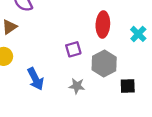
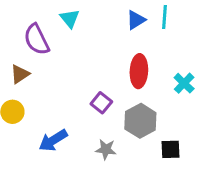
purple square: (73, 49) -> (101, 103), turned -35
blue arrow: (35, 79) -> (53, 140), turned 85

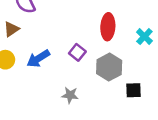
blue arrow: (53, 140) -> (38, 58), moved
gray star: (106, 149) -> (70, 95), moved

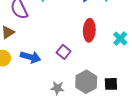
blue arrow: (38, 58) -> (31, 57), turned -132
gray hexagon: (109, 67) -> (86, 82), moved

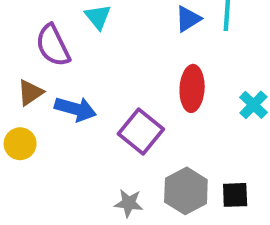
purple square: (64, 52) -> (141, 131), size x1.5
blue arrow: (31, 57) -> (75, 109), moved

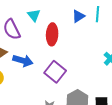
red ellipse: (192, 88) -> (52, 34), moved

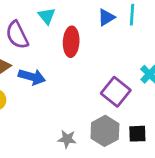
purple square: (55, 72) -> (116, 92), moved

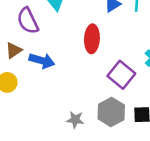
red ellipse: (71, 42) -> (92, 39), moved

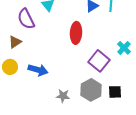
blue arrow: (42, 61) -> (38, 70), moved

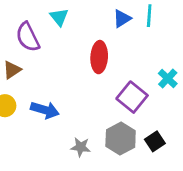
black square: (115, 92) -> (155, 141), turned -32

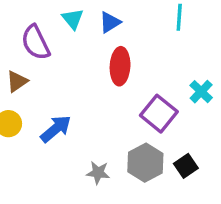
blue triangle: (122, 18) -> (110, 22), moved
blue arrow: (45, 110) -> (56, 129), turned -56

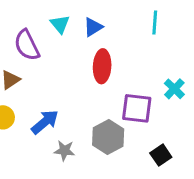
purple square: (159, 114) -> (137, 108), turned -32
gray hexagon: (145, 163) -> (108, 137), moved
gray star: (98, 173) -> (64, 151), moved

